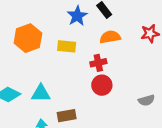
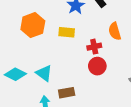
orange semicircle: (110, 37) -> (115, 31), moved, turned -96
cyan triangle: (41, 93) -> (44, 73), turned 36

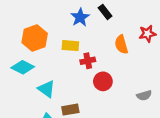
red cross: (94, 47) -> (88, 61), moved
cyan diamond: (15, 74) -> (23, 67), moved

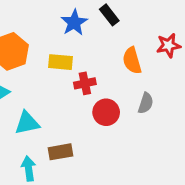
cyan triangle: (47, 89) -> (27, 123), turned -48
gray semicircle: (144, 95) -> (146, 103), moved, turned -56

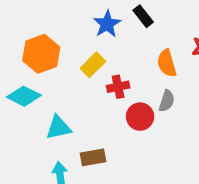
yellow rectangle: (61, 62) -> (93, 65), turned -50
gray semicircle: (146, 103) -> (167, 101), moved

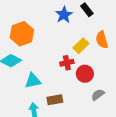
yellow rectangle: (93, 65) -> (81, 46), moved
red cross: (118, 87) -> (67, 63), moved
gray semicircle: (167, 101) -> (98, 95), moved, turned -144

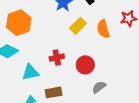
yellow rectangle: (81, 46) -> (78, 26), moved
red cross: (67, 63) -> (57, 58), moved

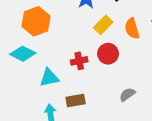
red circle: (85, 65) -> (108, 54), moved

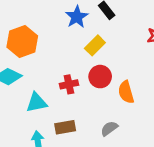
orange semicircle: (132, 29) -> (126, 92), moved
gray semicircle: (127, 95) -> (109, 128), moved

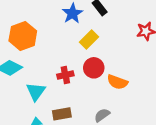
orange semicircle: (126, 92) -> (117, 82), turned -54
cyan triangle: (37, 103) -> (36, 91), turned -42

